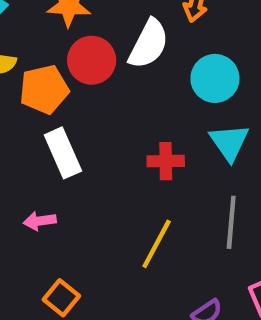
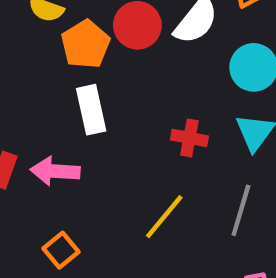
orange pentagon: (44, 89) -> (85, 44), turned -30
pink arrow: (40, 221) -> (55, 171), size x1.5

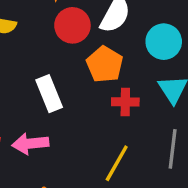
orange pentagon: (85, 44) -> (105, 64), moved

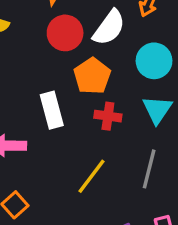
white rectangle: (49, 94) -> (52, 110), moved

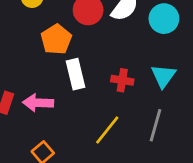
cyan circle: (154, 61) -> (164, 19), moved
orange pentagon: (92, 76) -> (56, 39), moved

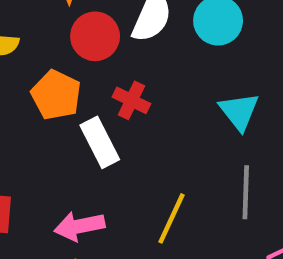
red cross: (122, 80) -> (131, 100), moved, turned 30
pink arrow: (38, 103) -> (79, 226), moved

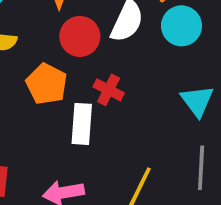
white rectangle: (100, 142) -> (82, 124), turned 30

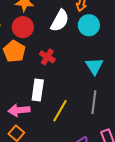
red circle: (80, 36) -> (23, 27), moved
white rectangle: (82, 124) -> (38, 90), moved

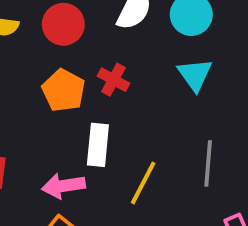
orange pentagon: (14, 51) -> (63, 90), moved
cyan triangle: (94, 66) -> (195, 75), moved

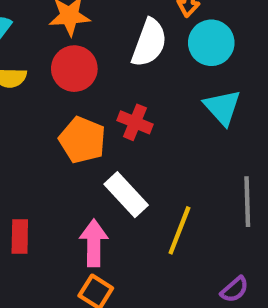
white rectangle: (98, 145) -> (126, 195), turned -42
pink arrow: (63, 186) -> (94, 243), turned 105

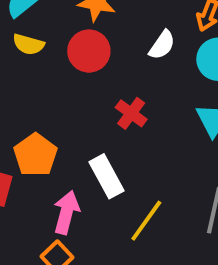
white semicircle: (149, 43) -> (162, 45), size x0.7
orange pentagon: (82, 140) -> (36, 155), moved

